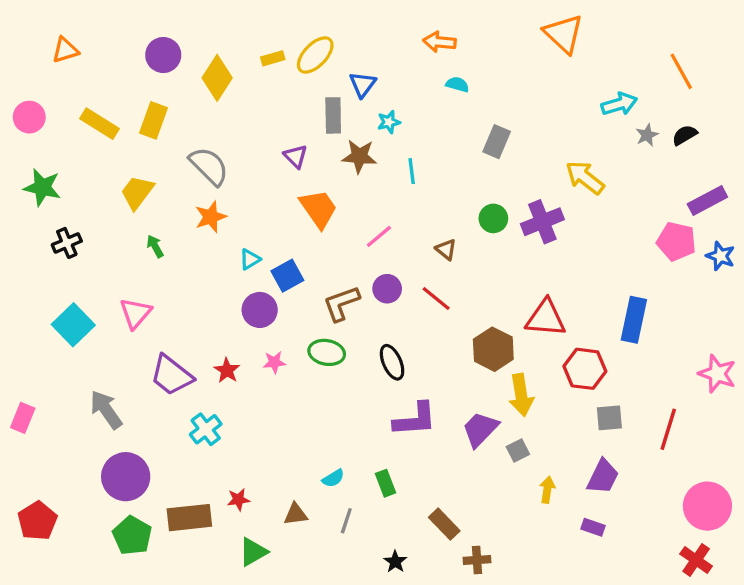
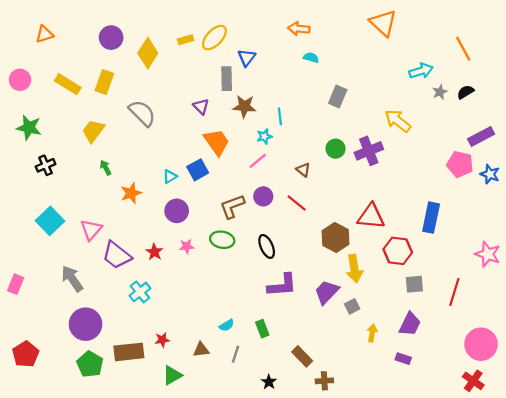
cyan star: (389, 122) -> (264, 136), moved
orange star: (211, 217) -> (131, 193), moved
blue square: (287, 276) -> (198, 170), moved
pink triangle: (135, 313) -> (91, 230), moved

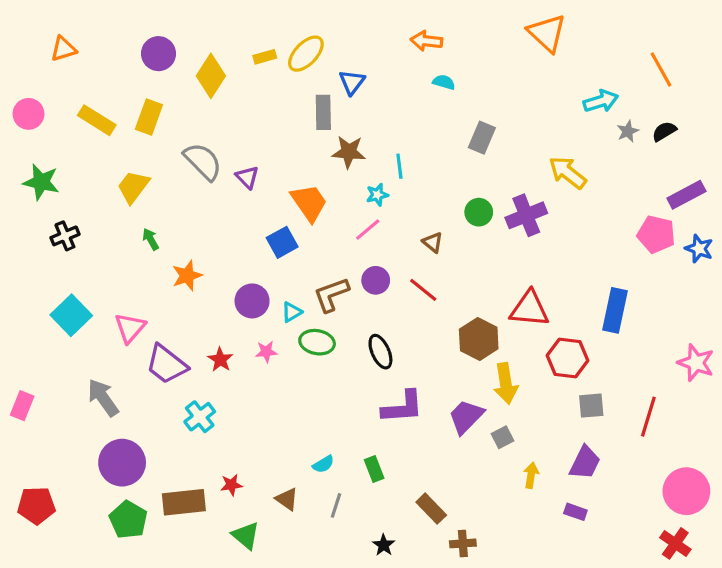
purple triangle: (201, 106) -> (247, 177), moved
cyan triangle: (170, 176) -> (292, 312), moved
brown triangle: (201, 350) -> (287, 499), turned 42
red pentagon: (26, 354) -> (36, 505), turned 30
green triangle: (172, 375) -> (246, 536), turned -50

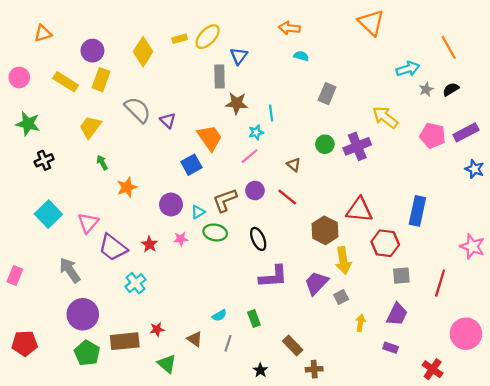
purple circle: (158, 54) -> (92, 51), moved
pink pentagon: (656, 234) -> (433, 136), moved
red cross: (675, 543) -> (433, 369), moved

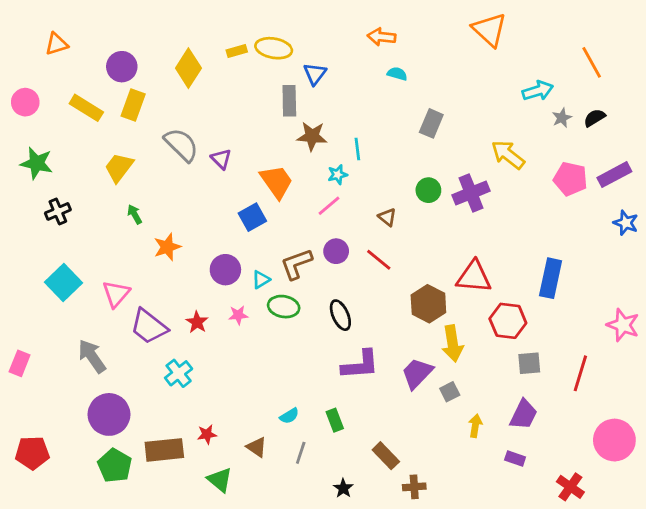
yellow ellipse: (208, 37) -> (274, 48), turned 56

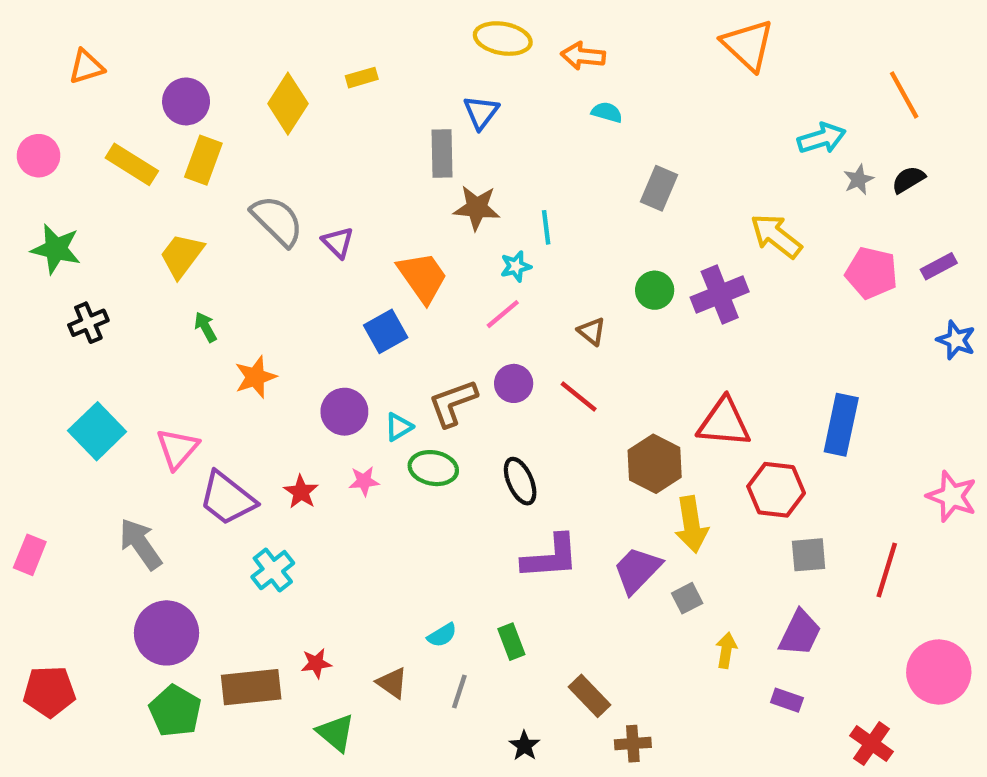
yellow ellipse: (274, 48) -> (503, 39), moved
purple rectangle: (614, 175) -> (939, 266), size x0.7

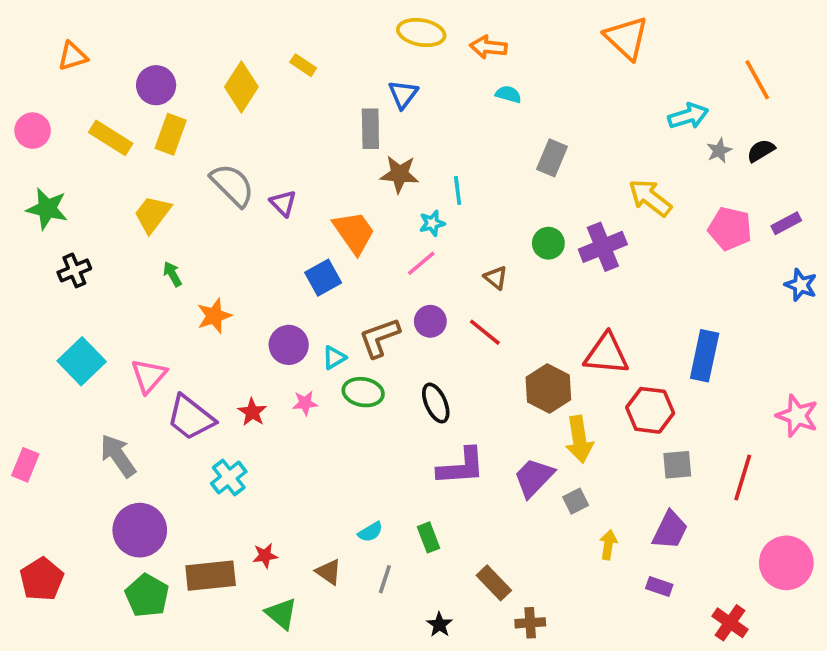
yellow rectangle: (362, 78) -> (303, 65), turned 50
red pentagon: (49, 692) -> (42, 579), turned -30

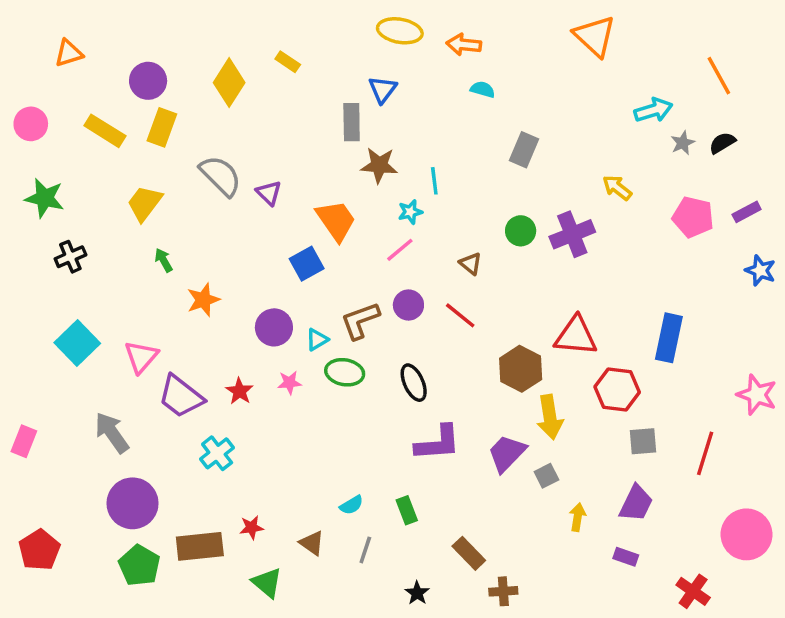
yellow arrow: (650, 198) -> (617, 188), size x0.7

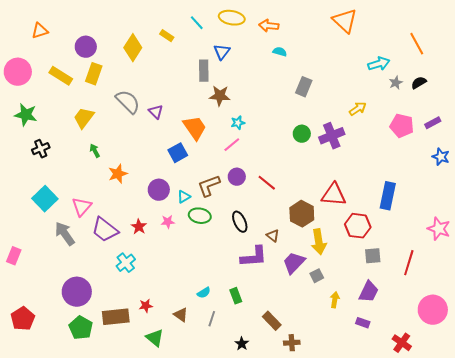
pink circle: (31, 124) -> (18, 72), size x1.4
cyan line: (434, 181) -> (197, 23), moved, turned -35
yellow arrow: (617, 188) -> (358, 109), turned 108
brown triangle: (471, 264) -> (273, 236), moved
gray arrow: (112, 433) -> (65, 234), moved

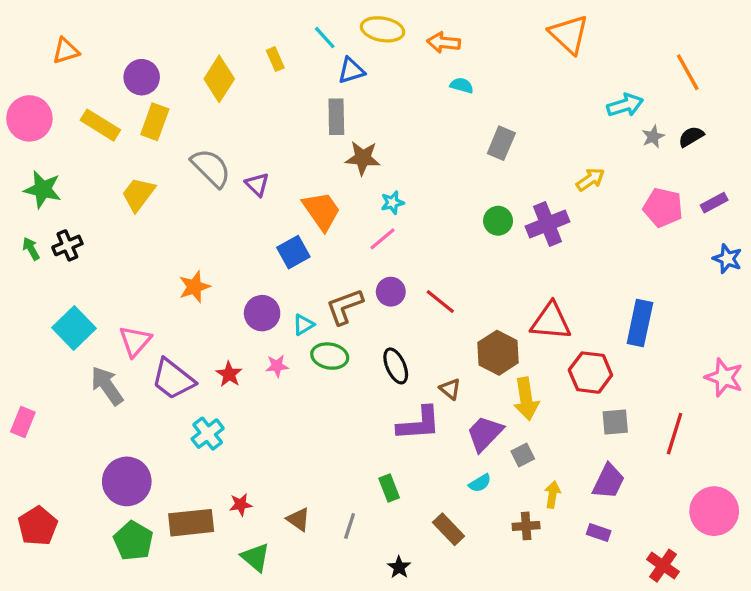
yellow rectangle: (167, 36) -> (275, 59), turned 32
blue triangle: (222, 52) -> (351, 71), moved, turned 36
green arrow: (95, 151) -> (31, 249), moved
cyan semicircle: (204, 293) -> (480, 483), moved
brown cross: (292, 343) -> (526, 526), moved

